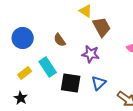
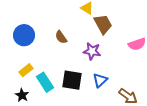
cyan rectangle: (48, 67) -> (45, 82), moved

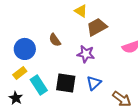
brown trapezoid: (103, 24) -> (97, 27), turned -90
blue circle: (24, 35) -> (25, 49), moved

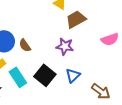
brown semicircle: (55, 40) -> (25, 45), moved
black square: (66, 83) -> (45, 75), turned 30

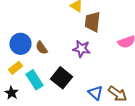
brown trapezoid: (76, 19) -> (92, 22), turned -55
blue triangle: (73, 75) -> (96, 93), moved, turned -35

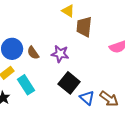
purple star: (82, 49) -> (60, 54), moved
black square: (62, 78) -> (69, 83), moved

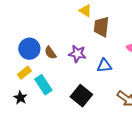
black square: (69, 83) -> (81, 96), moved
blue triangle: (87, 98) -> (104, 66), moved, turned -49

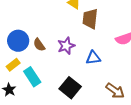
purple star: (77, 54) -> (66, 46), turned -30

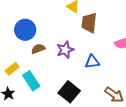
blue circle: (18, 41) -> (25, 30), moved
brown semicircle: (39, 45) -> (38, 49), turned 104

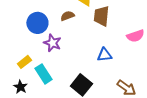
brown semicircle: (38, 49) -> (67, 16), moved
purple star: (65, 50) -> (52, 43), moved, turned -30

